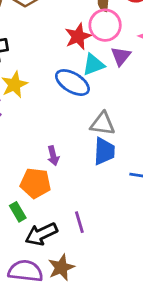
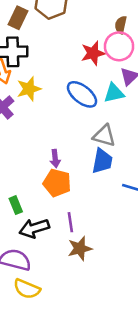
cyan triangle: (94, 65) -> (114, 93), moved
orange pentagon: (35, 183) -> (57, 183), moved
brown star: (61, 267) -> (80, 248), moved

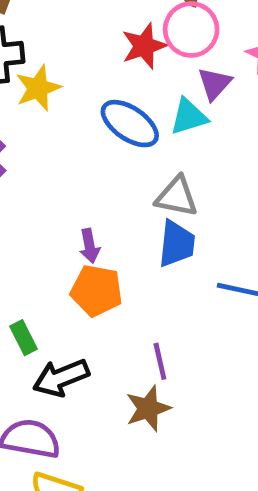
yellow star: (29, 89) -> (38, 88), moved
purple line: (70, 222) -> (160, 361), moved

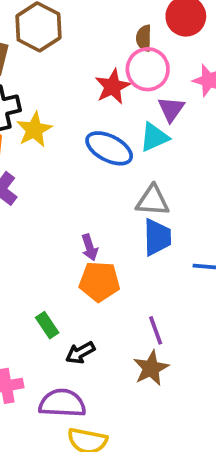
black arrow: (61, 378) -> (80, 353), size x0.7

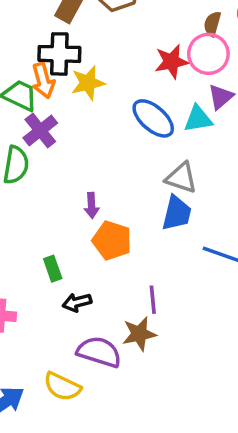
purple arrow: (90, 247) -> (91, 205), moved
purple semicircle: (62, 403) -> (99, 352), moved

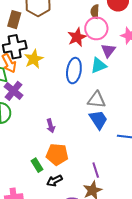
blue ellipse: (153, 118) -> (74, 71), turned 70
blue trapezoid: (177, 213) -> (98, 120), turned -35
orange pentagon: (112, 240) -> (57, 154), moved

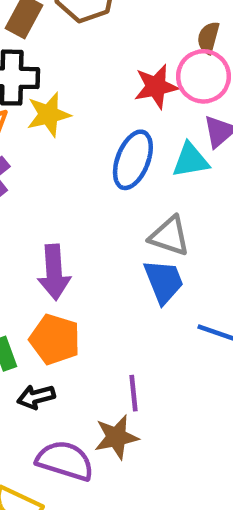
purple arrow: (51, 126) -> (54, 272), size x1.6

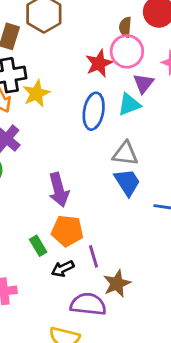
purple line: (133, 393) -> (93, 256), moved

